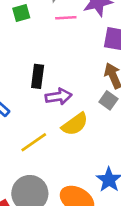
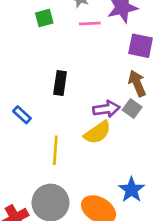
purple arrow: (58, 97) -> (106, 109), moved
yellow line: (34, 142) -> (55, 150), turned -52

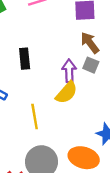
purple arrow: (106, 109) -> (69, 71), turned -70

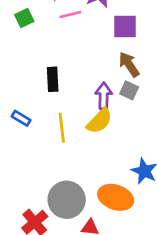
yellow line: (35, 116) -> (62, 128), moved

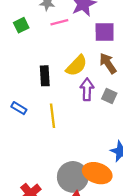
gray square: (129, 90) -> (109, 96), moved
yellow semicircle: (99, 121) -> (76, 66), moved
gray circle: (67, 200) -> (73, 177), moved

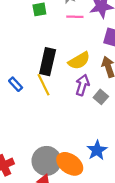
black rectangle: (45, 76) -> (48, 62), size x1.4
yellow line: (53, 116) -> (44, 85), moved, turned -35

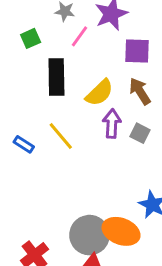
pink line: (75, 17) -> (80, 36), turned -42
black rectangle: (48, 62) -> (56, 77), moved

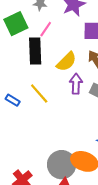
pink line: (80, 36) -> (46, 29), moved
green square: (31, 38) -> (16, 24), size x1.6

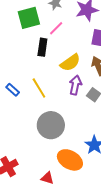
black rectangle: (35, 51) -> (42, 47), size x0.7
gray circle: (62, 165) -> (51, 125), moved

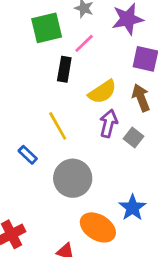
blue rectangle: (13, 90) -> (28, 155), moved

